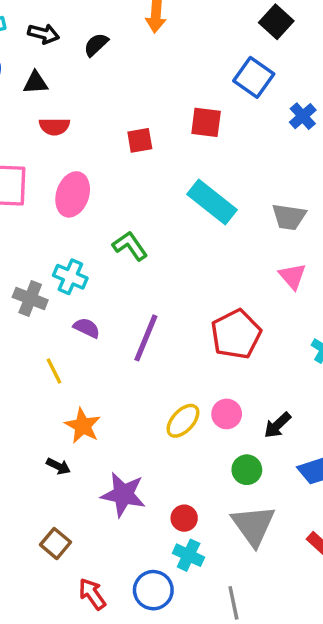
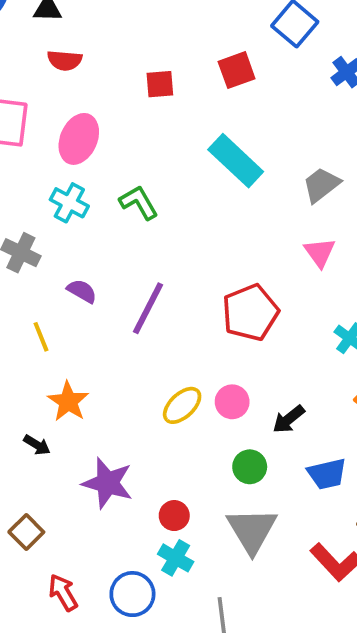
red square: (206, 122) -> (237, 70), turned -32
gray trapezoid: (289, 217) -> (321, 185), turned 129
cyan cross: (70, 277) -> (69, 203), moved

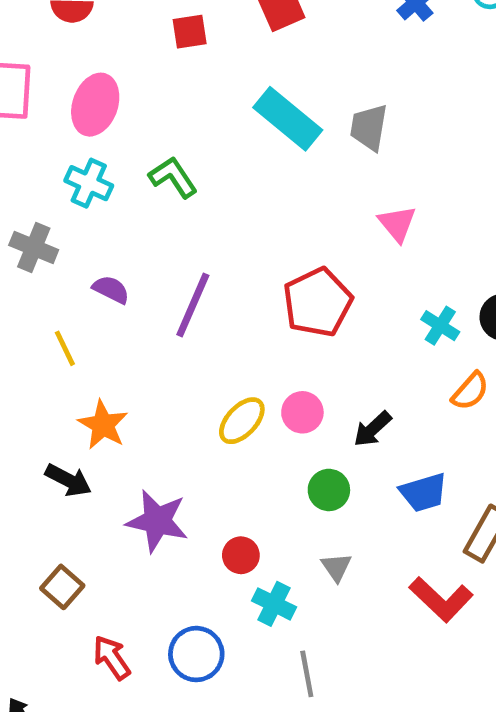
gray trapezoid: (321, 185) -> (369, 127), moved, turned -39
black arrow: (37, 445) -> (68, 480), size x1.4
gray triangle: (252, 530) -> (336, 567), size x0.5
cyan cross: (176, 558) -> (274, 604), moved

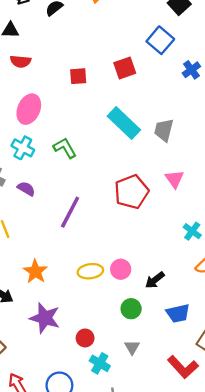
purple semicircle: (111, 289) -> (26, 189), moved
red pentagon: (318, 302) -> (132, 192), moved
yellow ellipse: (242, 421) -> (90, 271), turned 35
orange star: (103, 425) -> (35, 271), moved

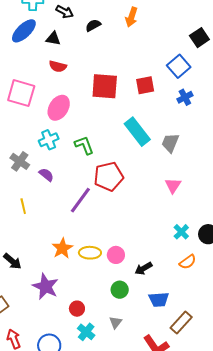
blue cross: (191, 70) -> (185, 97), moved
red square: (78, 76) -> (105, 86), size x1.8
cyan cross: (23, 148) -> (49, 140), turned 30
red pentagon: (132, 192) -> (109, 176), moved
orange star: (35, 271) -> (62, 248), moved

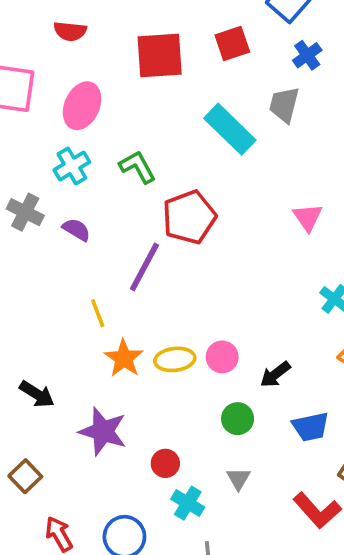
gray trapezoid: (170, 143) -> (284, 105), moved
yellow line: (23, 206) -> (98, 313), moved

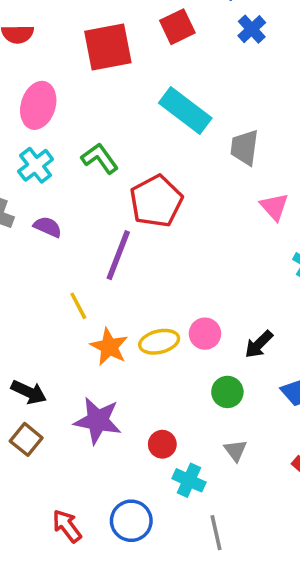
gray trapezoid: (284, 105) -> (245, 148), moved
pink triangle: (308, 217) -> (274, 207), moved
brown square: (25, 476) -> (26, 439), moved

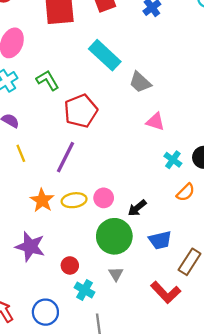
gray trapezoid: (245, 148) -> (140, 82), turned -60
pink triangle: (274, 207) -> (155, 122), turned -36
purple line: (118, 255) -> (65, 157), moved
yellow line: (78, 306) -> (21, 153), moved
green circle: (227, 392) -> (114, 236), size x1.8

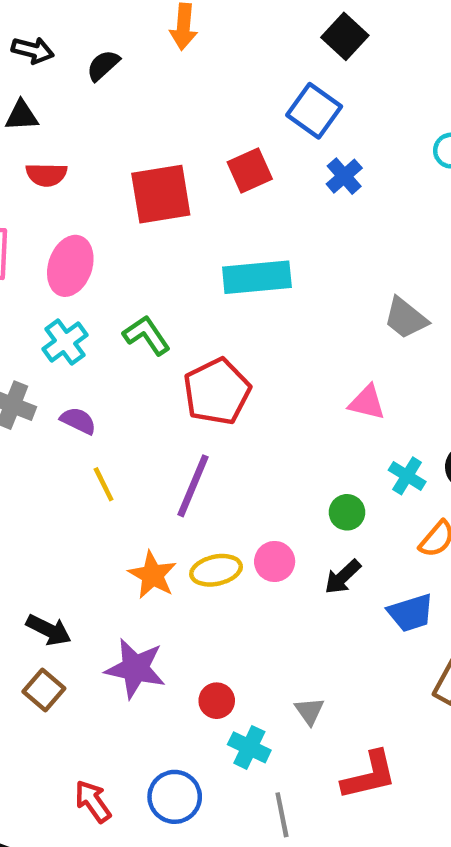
cyan rectangle: (105, 55) -> (257, 277), turned -44
gray trapezoid: (140, 82) -> (406, 318), moved
green circle: (114, 236) -> (347, 512), moved, size x0.5
blue trapezoid: (160, 240) -> (411, 613), moved
red L-shape: (166, 292) -> (369, 775), moved, turned -56

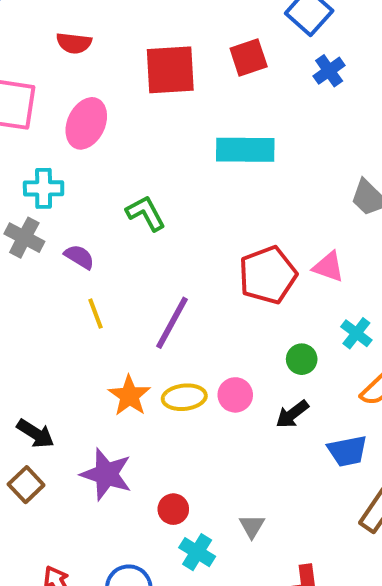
green L-shape: (147, 335) -> (146, 213), moved
cyan cross: (65, 342) -> (44, 188), moved, turned 30
red pentagon: (217, 392) -> (268, 275), moved

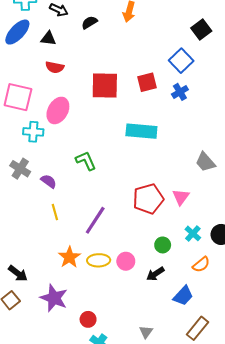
blue cross: (329, 71) -> (180, 92), moved
cyan cross: (44, 188) -> (33, 132), moved
pink triangle: (328, 267) -> (181, 197), turned 42
blue trapezoid: (347, 451) -> (183, 296), turned -40
gray triangle: (252, 526) -> (146, 332), moved

